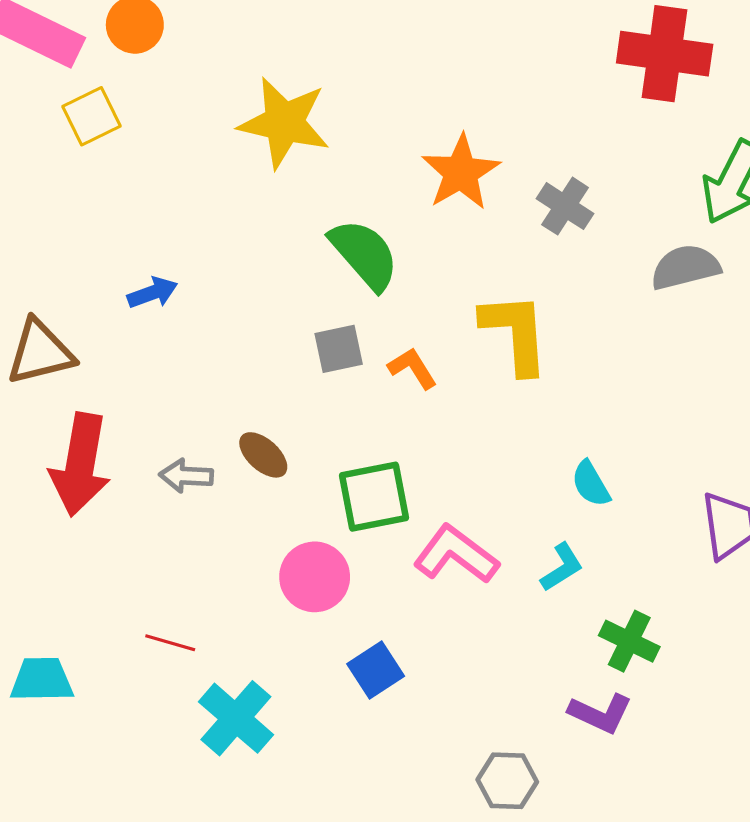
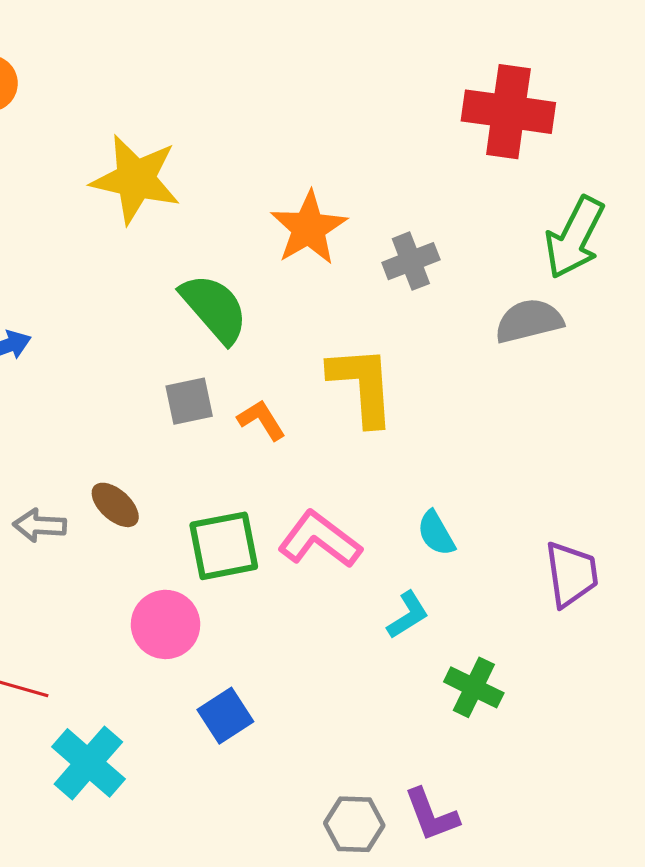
gray cross: (565, 206) -> (411, 261), turned 36
pink L-shape: (456, 554) -> (320, 540), moved
purple L-shape: (600, 713) -> (431, 815), moved, turned 44

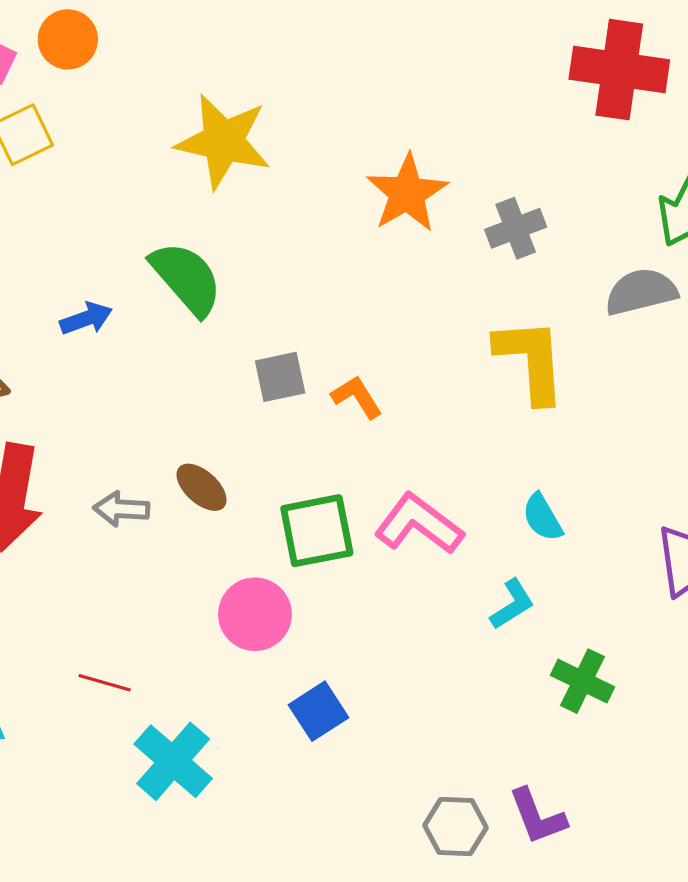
green semicircle: (214, 308) -> (186, 278), moved
yellow L-shape: (362, 385) -> (531, 360), moved

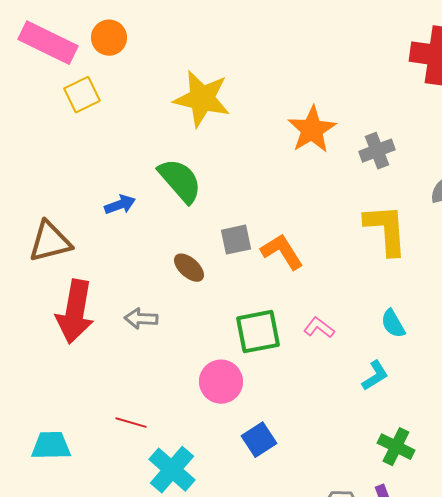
orange L-shape: (357, 397) -> (282, 252), size x1.4
brown ellipse: (202, 487) -> (189, 268), moved
pink L-shape: (419, 524) -> (319, 328), size x0.6
green cross: (583, 681) -> (396, 447), moved

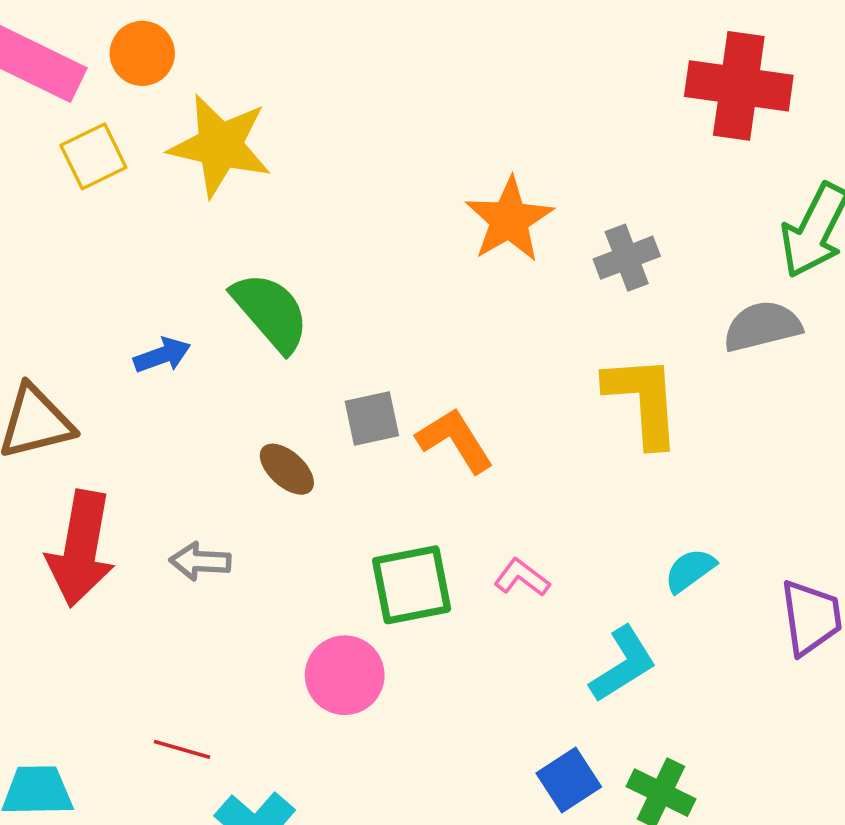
yellow star: (202, 99) -> (220, 146), moved
cyan semicircle: (393, 324) -> (690, 570), moved, turned 84
cyan L-shape: (375, 376) -> (623, 664), size x1.4
blue square: (259, 440) -> (569, 780), moved

